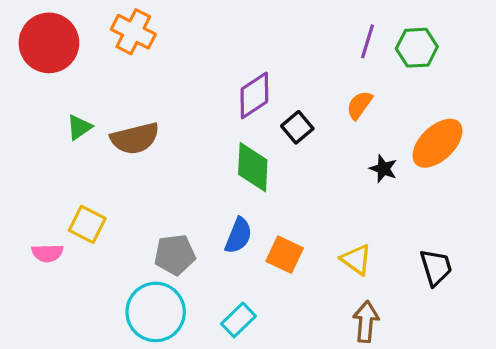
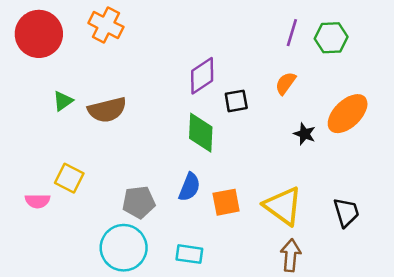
black square: (297, 127) -> (236, 101), turned 30
orange square: (285, 255) -> (226, 202), turned -36
yellow triangle: (356, 259) -> (283, 206), size x1.6
cyan rectangle: (238, 320) -> (189, 254), turned 52

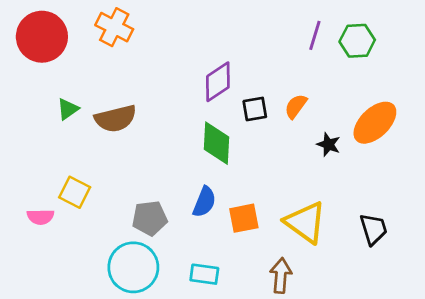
orange semicircle: (286, 83) -> (296, 106), moved
brown arrow: (291, 255) -> (281, 276), moved

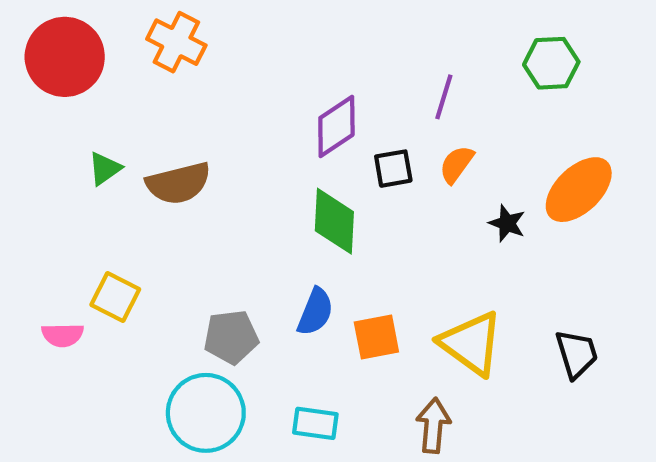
purple line: (315, 35) -> (444, 97), moved

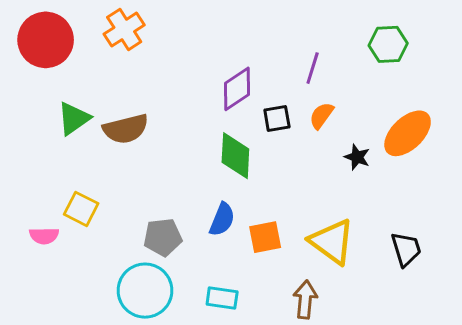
orange cross: (176, 42) -> (124, 29), turned 30
green triangle: (105, 169) -> (74, 119), size x1.4

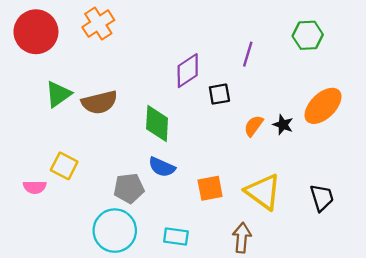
orange semicircle: (321, 116) -> (254, 126), moved
green diamond: (235, 156) -> (157, 124), moved
blue semicircle: (222, 219) -> (162, 167), moved, turned 92

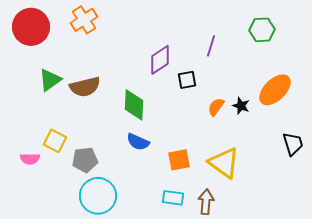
gray pentagon: (129, 188) -> (85, 160), moved
black trapezoid: (322, 198) -> (293, 144), moved
cyan rectangle: (176, 236) -> (173, 198), moved

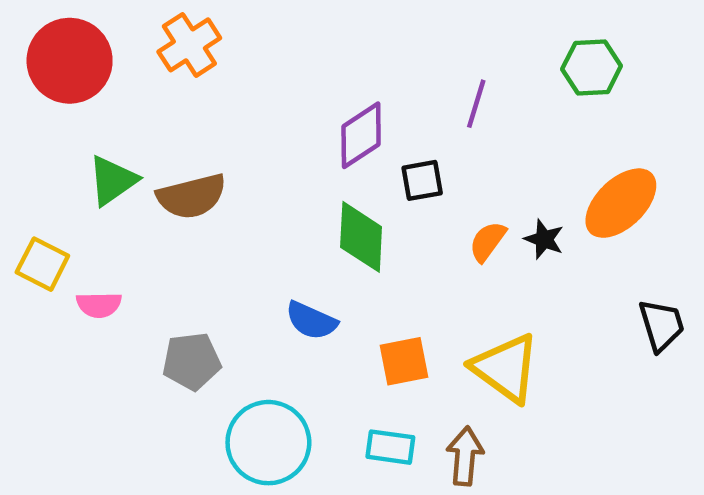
green diamond: (134, 105) -> (361, 237), moved
yellow square: (55, 141) -> (42, 264), moved
pink semicircle: (30, 159) -> (99, 305), moved
cyan circle: (98, 196) -> (268, 443), moved

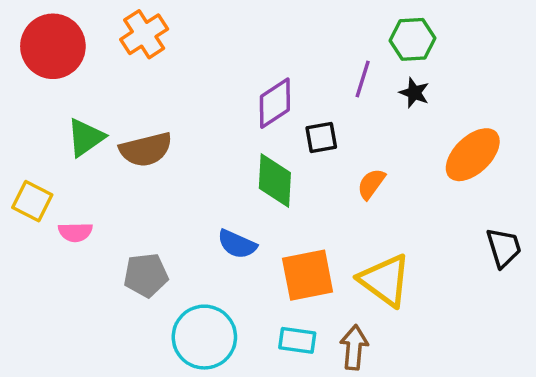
green hexagon: (592, 68) -> (413, 39), moved
black star: (544, 239) -> (414, 93), moved
orange square: (404, 361) -> (308, 275), size x1.4

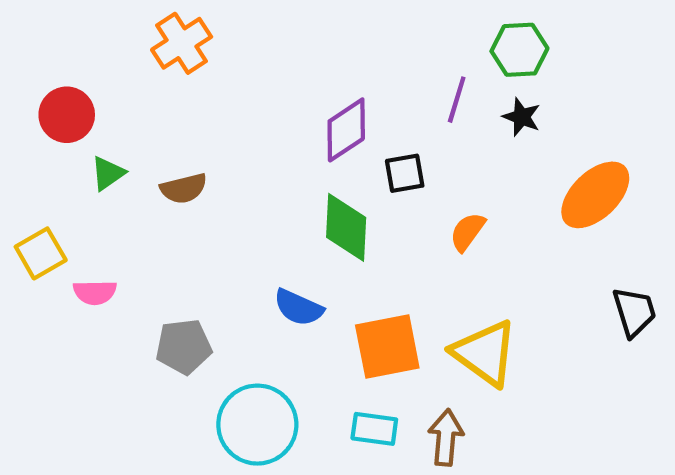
red circle: (53, 46) -> (67, 115), moved, size x0.7
green triangle: (86, 137) -> (108, 173), size x0.7
brown semicircle: (146, 150) -> (184, 188), size x0.7
yellow square: (32, 201) -> (41, 253), turned 33

